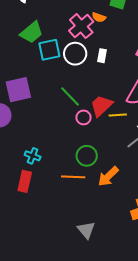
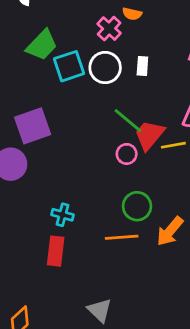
pink cross: (81, 26) -> (109, 29), size x0.7
green line: (70, 96) -> (128, 121), moved
gray triangle: (86, 230) -> (100, 310), moved

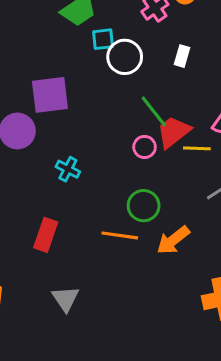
cyan square: (69, 66) -> (103, 39), size x0.7
white circle: (105, 68) -> (125, 57), moved
cyan cross: (63, 215) -> (68, 169), moved
gray triangle: (100, 310) -> (65, 299), moved

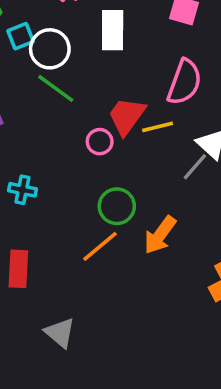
white rectangle: (182, 56) -> (113, 30), size x1.6
green line: (154, 111) -> (56, 88), moved
orange line: (120, 235) -> (100, 246), turned -32

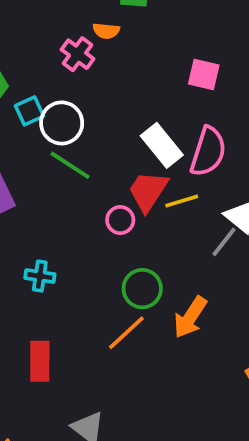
white rectangle: (113, 30) -> (162, 145), moved, turned -36

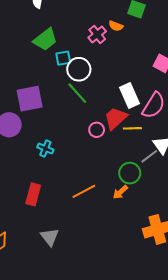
green circle: (142, 289) -> (130, 173), moved
orange arrow: (190, 317) -> (120, 192), size x0.7

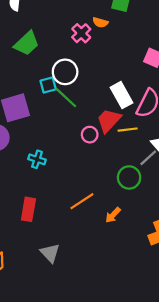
cyan square: (63, 58) -> (48, 85), moved
orange arrow: (120, 192) -> (113, 215), moved

